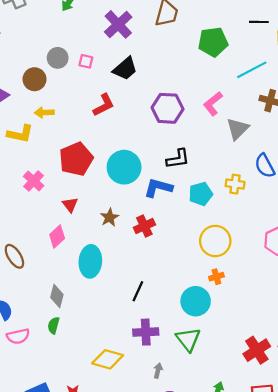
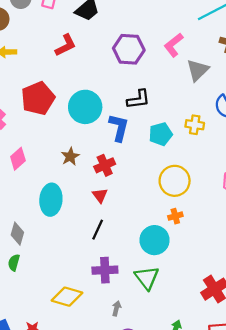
blue L-shape: (158, 188) -> (119, 128), turned 88
red triangle: (70, 205) -> (100, 195), moved
pink diamond: (57, 237) -> (18, 159), moved

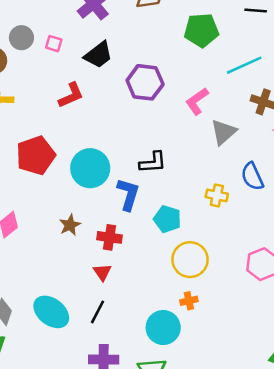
purple hexagon: (129, 49) -> (145, 82), moved
cyan pentagon: (161, 134) -> (167, 219), moved, turned 30
red cross: (105, 165) -> (109, 237), turned 30
cyan ellipse: (51, 200) -> (51, 312), moved, turned -60

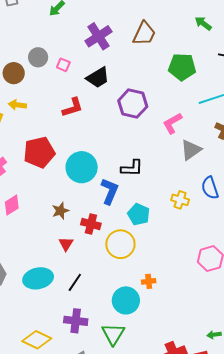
yellow circle: (190, 260) -> (120, 244), moved
red triangle: (102, 272) -> (66, 244), moved
cyan ellipse: (51, 312) -> (38, 278), turned -56

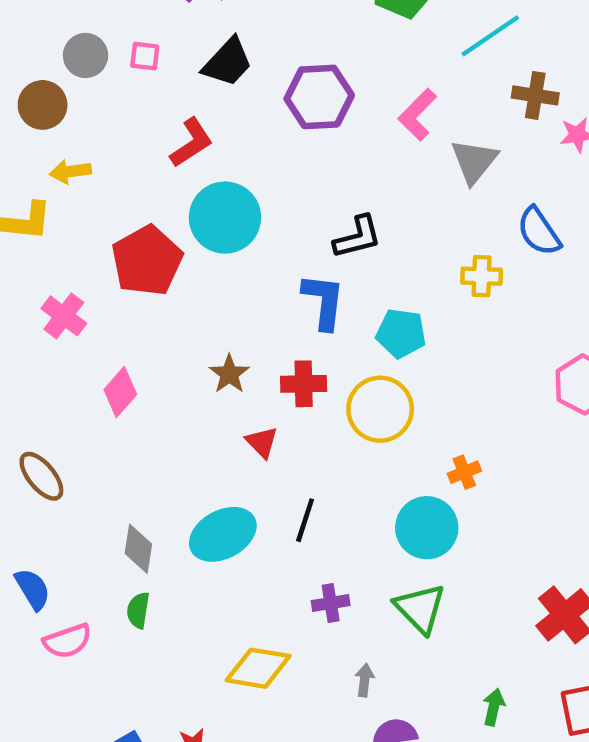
cyan circle: (82, 167) -> (225, 218), moved
purple cross: (76, 321) -> (331, 603), size x0.7

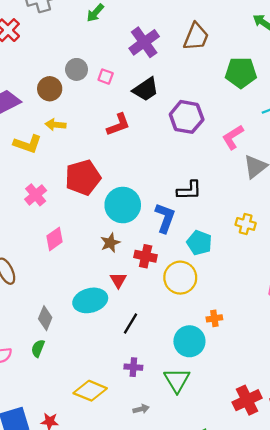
cyan circle: (225, 218) -> (123, 205), moved
cyan ellipse: (223, 534) -> (90, 300), moved
gray arrow: (365, 680) -> (141, 409), turned 56

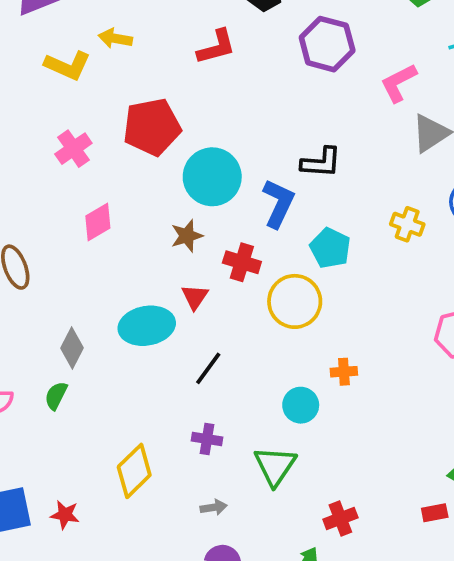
cyan circle: (189, 341) -> (301, 405), size x0.7
yellow diamond: (90, 391) -> (134, 471), turned -72
red cross: (247, 400) -> (340, 519), moved, size x0.7

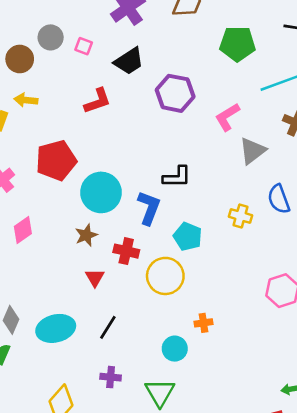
cyan ellipse: (147, 326) -> (56, 328), moved

